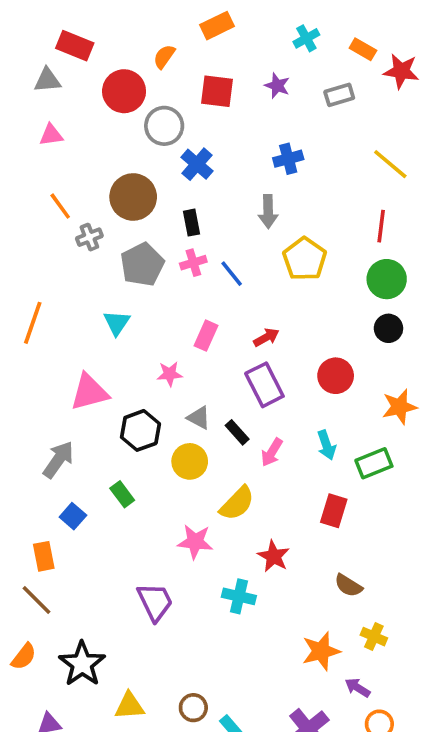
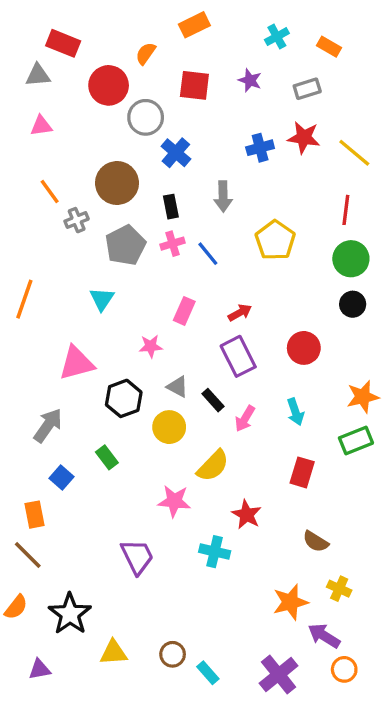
red star: (401, 71) -> (304, 138), moved
gray arrow: (268, 212) -> (223, 196), moved
orange star: (399, 407) -> (363, 397), moved
green rectangle: (374, 463) -> (356, 441), moved
purple arrow: (357, 688) -> (324, 636), size x1.4

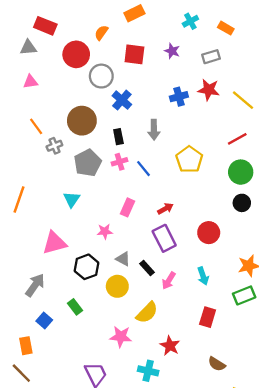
red line: (346, 210) -> (237, 139), turned 54

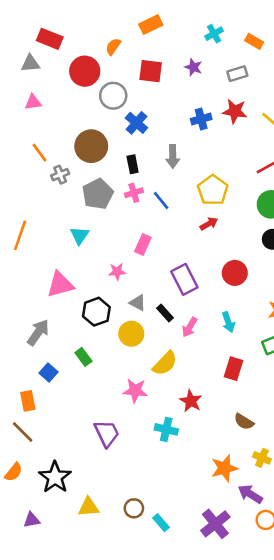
red arrow: (165, 209) -> (209, 224), moved

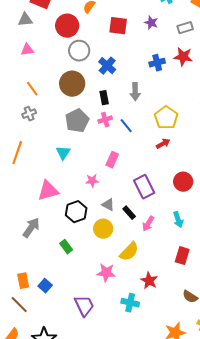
gray circle: (113, 96) -> (79, 51), moved
gray cross: (60, 175) -> (29, 114), moved
blue square: (49, 373) -> (45, 286), moved

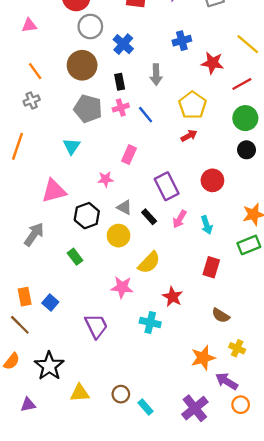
red star: (183, 57) -> (212, 63), moved
gray pentagon: (77, 121) -> (88, 109), turned -30
pink arrow: (148, 224) -> (180, 219), moved

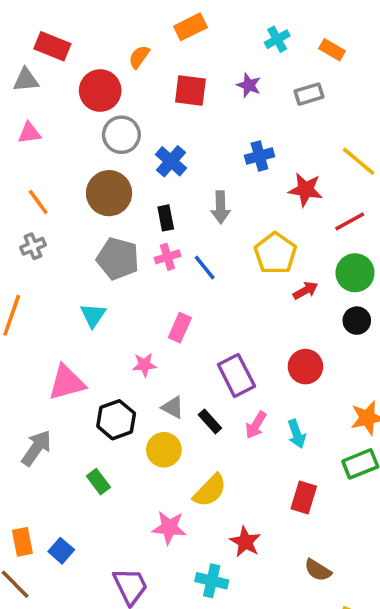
red arrow: (189, 136) -> (305, 290), moved

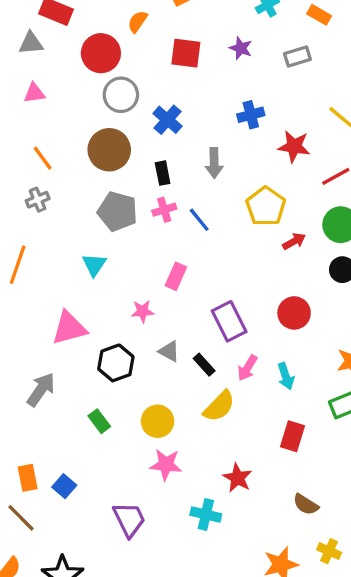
yellow circle: (164, 450) -> (158, 421), moved
yellow semicircle: (210, 490) -> (219, 406), moved

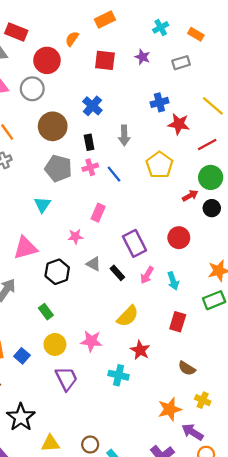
gray circle: (121, 95) -> (32, 89), moved
blue cross: (251, 115) -> (159, 102), moved
red arrow: (294, 241) -> (190, 196), moved
yellow semicircle: (219, 406) -> (128, 316), moved
yellow circle: (158, 421) -> (55, 344), moved

